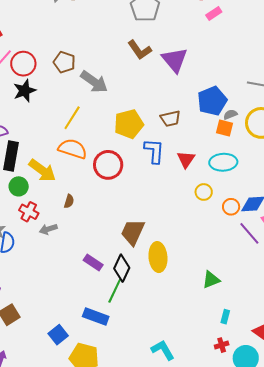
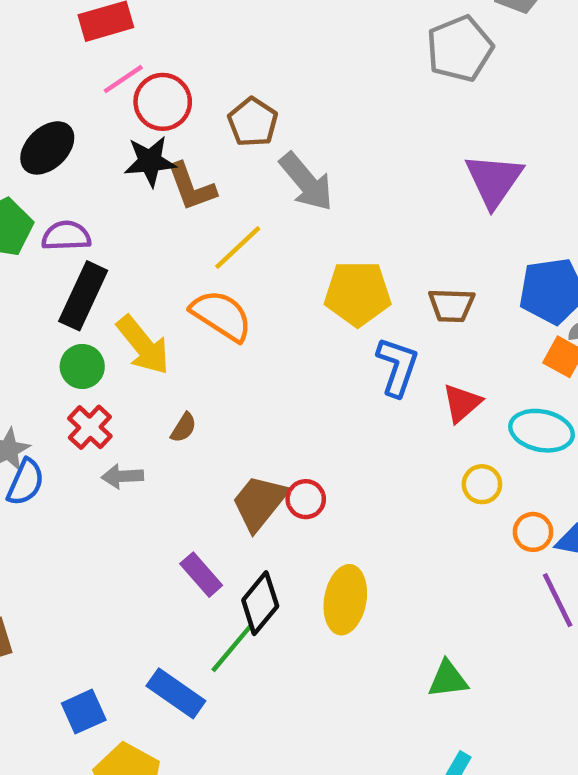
brown L-shape: (140, 50) -> (191, 187), moved
red circle: (108, 165) -> (306, 499), moved, size x0.6
brown trapezoid: (133, 232) -> (259, 502), moved

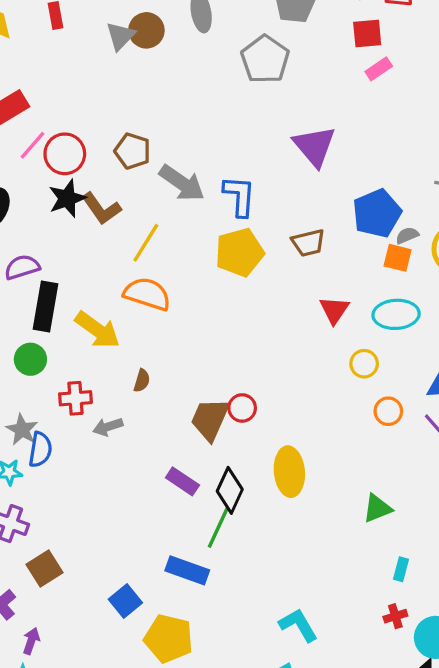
green circle: (82, 366) -> (30, 359), moved
blue L-shape: (397, 367) -> (239, 196), moved
red cross: (90, 427) -> (75, 398), turned -32
orange circle: (533, 532) -> (388, 411), moved

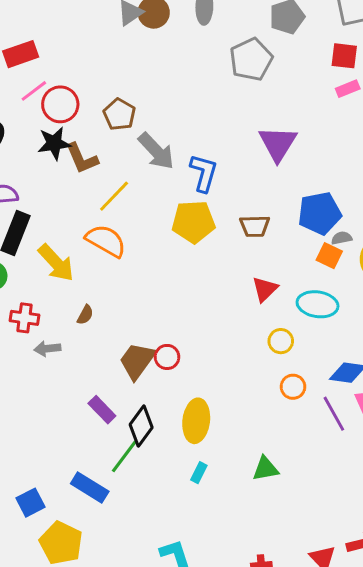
cyan rectangle: (401, 569) -> (199, 473), moved

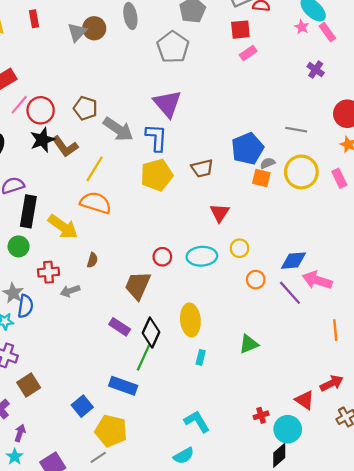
purple triangle: (278, 144) -> (167, 104), moved
cyan ellipse: (318, 304) -> (202, 256), moved
red circle: (167, 357) -> (162, 257), moved

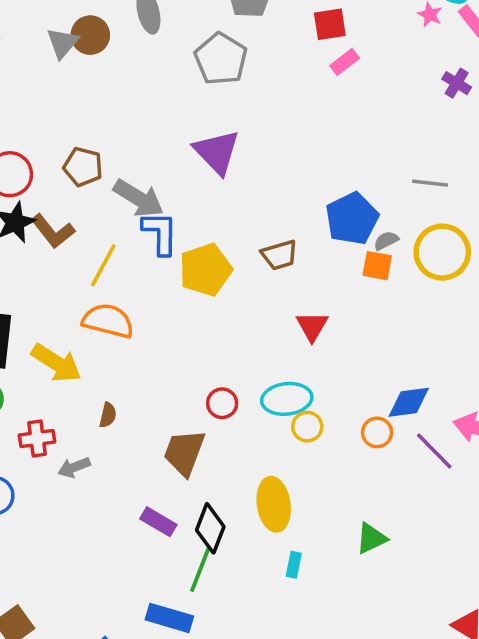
blue L-shape: (156, 138) -> (160, 233), moved
yellow circle: (240, 248) -> (307, 427), moved
blue diamond: (293, 261) -> (409, 402), moved

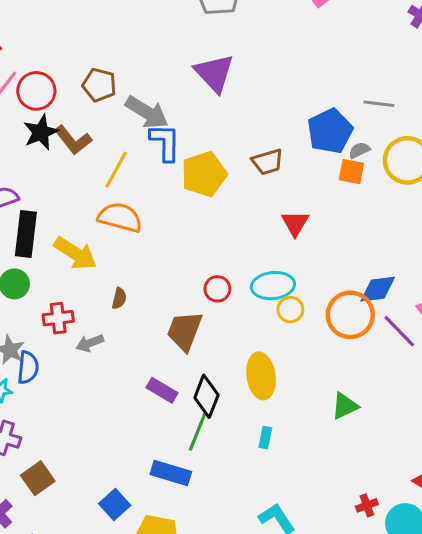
gray line: (430, 183) -> (379, 104), moved
orange circle: (377, 432) -> (350, 315), size x1.8
cyan rectangle: (294, 565) -> (265, 438), moved

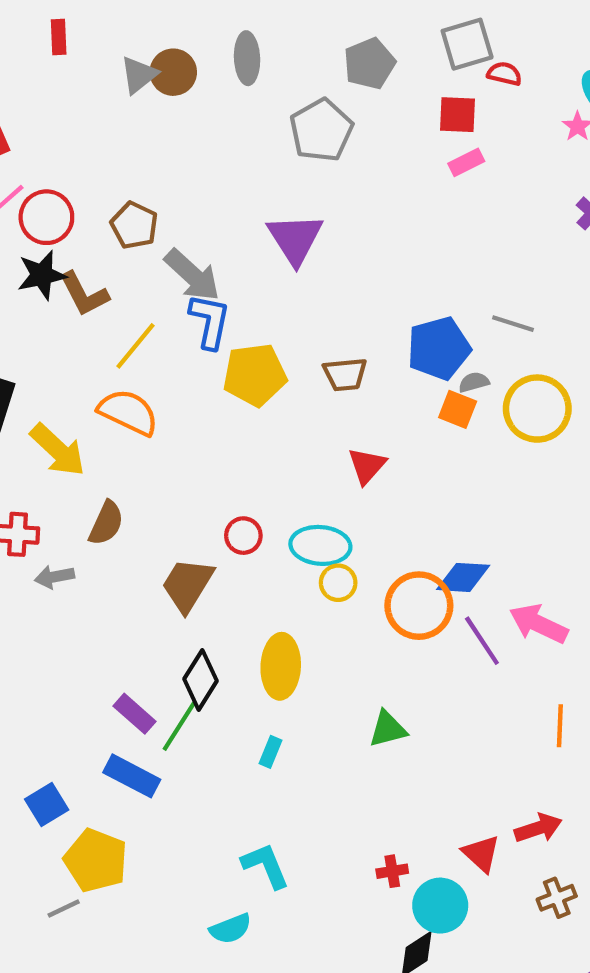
brown semicircle: (119, 298) -> (106, 523), size x1.5
purple rectangle: (162, 390) -> (134, 714), moved

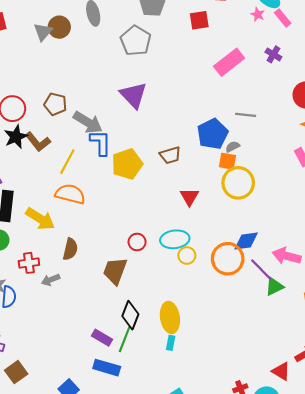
pink rectangle: (466, 162) -> (229, 62), moved, size x1.8
yellow circle: (537, 409) -> (238, 183), moved
yellow ellipse: (281, 666) -> (170, 317), moved
green triangle: (388, 729) -> (274, 286), moved

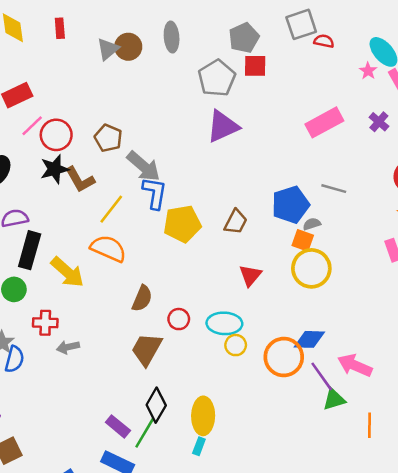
red square: (199, 20) -> (255, 66), moved
purple triangle: (133, 95) -> (223, 126), moved, turned 40
brown trapezoid: (170, 155) -> (236, 222), turned -55
brown semicircle: (70, 249) -> (142, 298), moved

